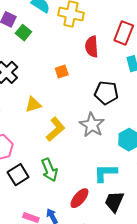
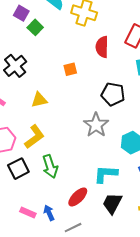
yellow L-shape: (55, 129) -> (35, 137), moved

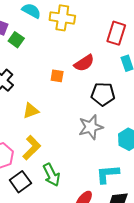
red semicircle: (102, 47) -> (84, 63), moved, turned -115
orange square: (70, 69) -> (57, 76), turned 32
gray star: (96, 125) -> (91, 127), turned 30

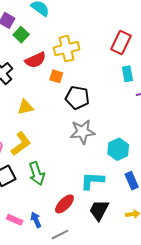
yellow cross: (62, 18) -> (67, 49), moved, turned -30
red semicircle: (84, 63) -> (35, 60), moved
black pentagon: (103, 94) -> (77, 98), moved

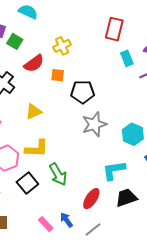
yellow cross: (67, 49) -> (62, 46), size x0.7
yellow L-shape: (21, 144) -> (37, 148), turned 50
black trapezoid: (99, 210) -> (126, 198), turned 55
pink rectangle: (15, 220) -> (46, 224), turned 35

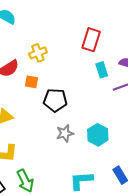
gray star: (94, 124) -> (65, 133), size x0.7
cyan hexagon: (133, 134) -> (98, 135), moved

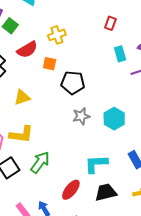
red rectangle: (91, 40) -> (110, 23), size x0.6
green arrow: (25, 181) -> (40, 162), turned -120

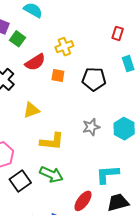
black pentagon: (73, 83) -> (94, 79), moved
yellow L-shape: (21, 134) -> (52, 141), moved
green arrow: (40, 162) -> (51, 174), turned 80

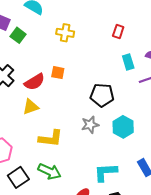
yellow cross: (64, 47) -> (65, 33), moved, turned 30
red semicircle: (35, 62) -> (34, 82), moved
black pentagon: (94, 79) -> (102, 95), moved

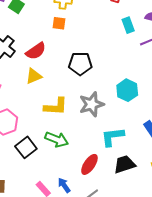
orange square: (58, 73) -> (59, 23), moved
black pentagon: (102, 95) -> (80, 64), moved
gray star: (90, 125) -> (92, 104), moved, size x1.4

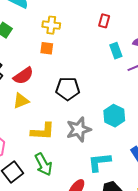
green arrow: (57, 139) -> (43, 164), turned 40

